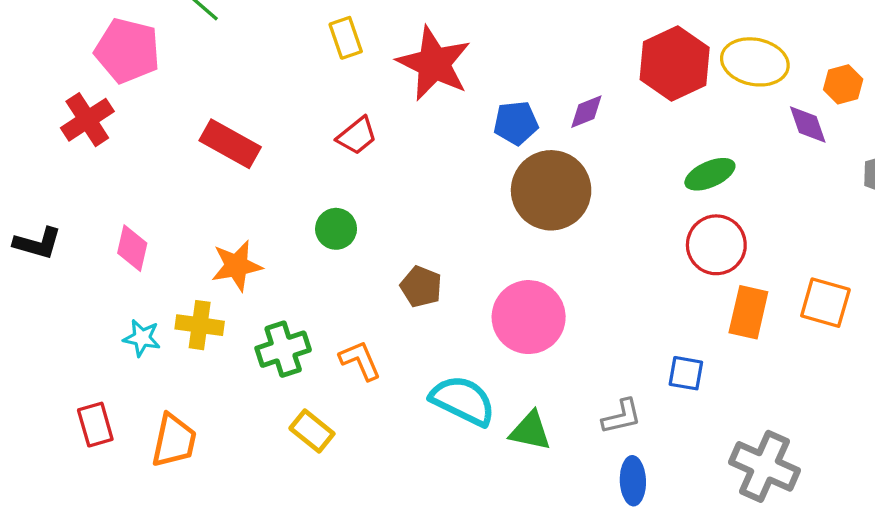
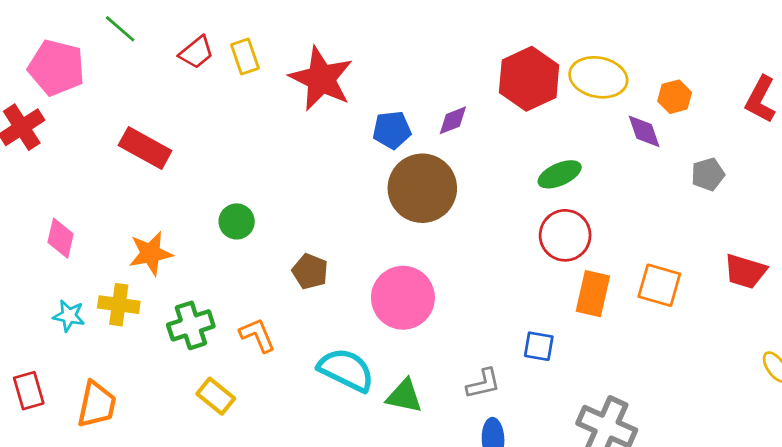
red trapezoid: (357, 136) -> (196, 52), moved

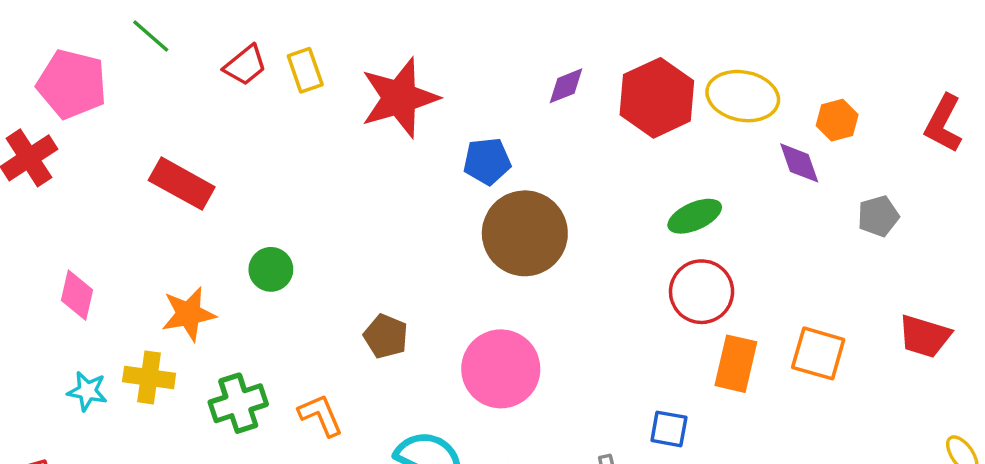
red star: (321, 79) -> (400, 98), turned 30
purple diamond: (453, 120) -> (566, 86), moved
green circle: (237, 221) -> (271, 269), moved

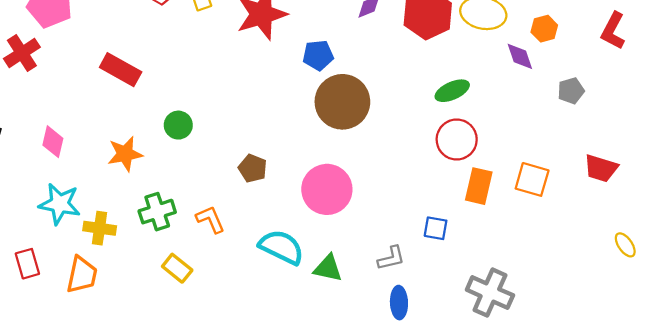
yellow cross: (149, 377) -> (100, 228), moved
cyan star: (87, 391) -> (60, 204), size x1.6

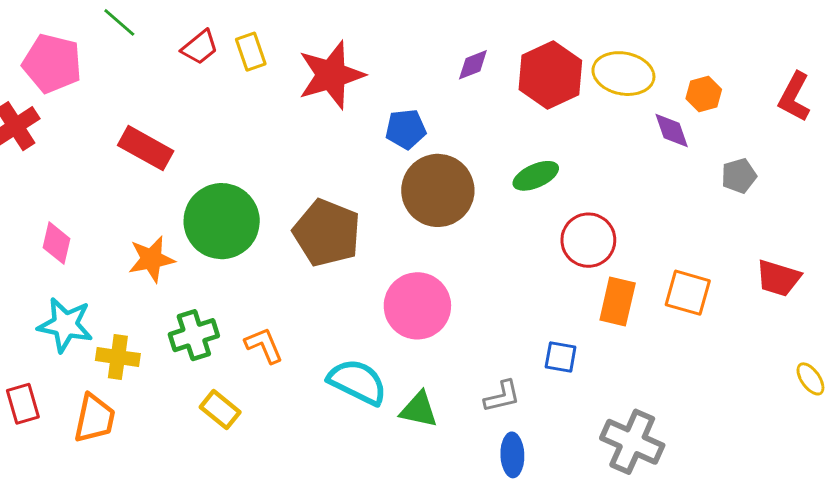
green ellipse: (452, 91) -> (536, 176), moved
green circle: (178, 125) -> (222, 221), size x2.0
brown pentagon: (253, 168) -> (327, 233), moved, size x1.8

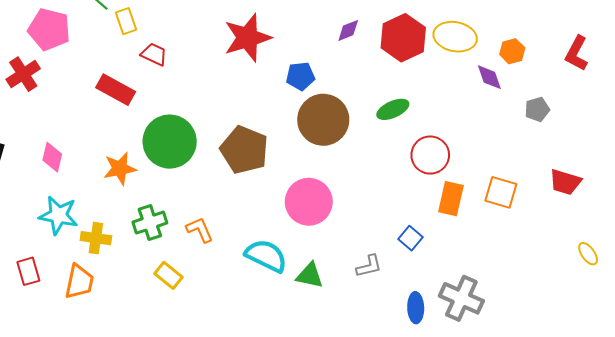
red trapezoid: (200, 47) -> (154, 54), moved, turned -116
yellow rectangle: (251, 52) -> (126, 21), moved
blue square: (561, 357) -> (410, 238), turned 30
blue ellipse: (512, 455) -> (416, 308), moved

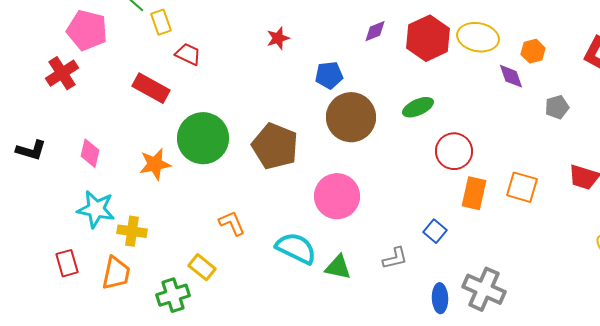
red star: (247, 38) -> (278, 38), size x0.5
green cross: (150, 223) -> (173, 295), moved

